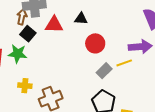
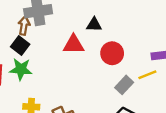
red triangle: (54, 25) -> (74, 45), moved
black square: (28, 34) -> (20, 45), moved

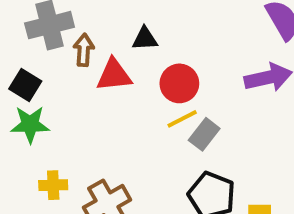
brown arrow: (24, 26) -> (84, 50), moved
yellow line: (147, 75) -> (182, 119), moved

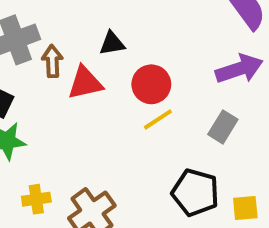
gray rectangle: (204, 134) -> (223, 127), moved

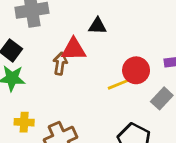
brown arrow: (52, 61) -> (60, 64), moved
red circle: (151, 84) -> (136, 70), moved

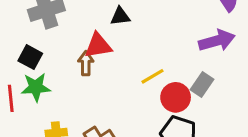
red circle: (136, 70) -> (176, 97), moved

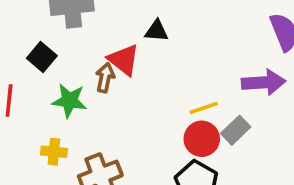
red triangle: (98, 46) -> (124, 60), turned 36
yellow line: (152, 76) -> (204, 108), moved
green star: (36, 87) -> (69, 101), moved

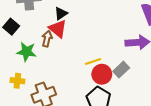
black triangle: (157, 31) -> (61, 13), moved, turned -40
yellow line: (204, 108) -> (93, 62), moved

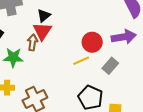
red triangle: (58, 29) -> (42, 31), turned 30
red circle: (102, 74) -> (92, 42), moved

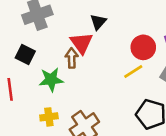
black triangle: (44, 16) -> (98, 22), moved

